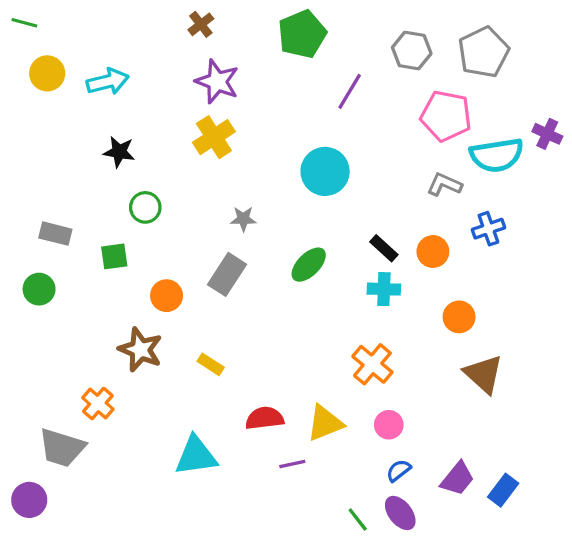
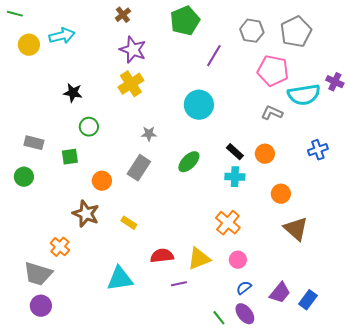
cyan arrow: (108, 82) -> (62, 36), moved
blue cross: (488, 229) -> (318, 150), moved
purple circle: (29, 500) -> (41, 306), moved

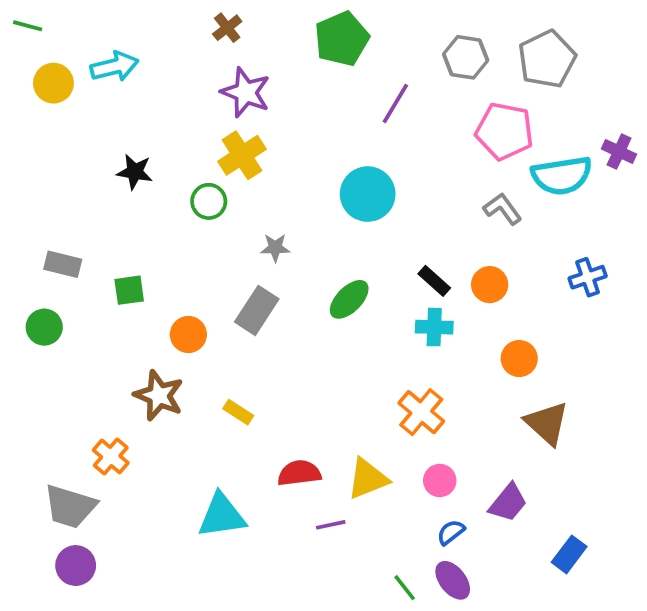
gray L-shape: (272, 113) -> (503, 209), turned 30
green circle: (89, 127) -> (209, 201), moved
purple trapezoid: (280, 293) -> (508, 503), moved

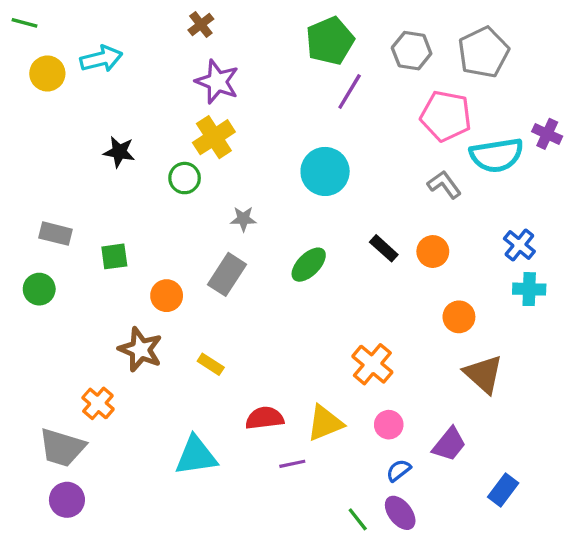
green pentagon: (342, 39) -> (330, 41), moved
blue cross: (588, 277) -> (519, 245), turned -32
cyan cross: (434, 327) -> (529, 289), moved

